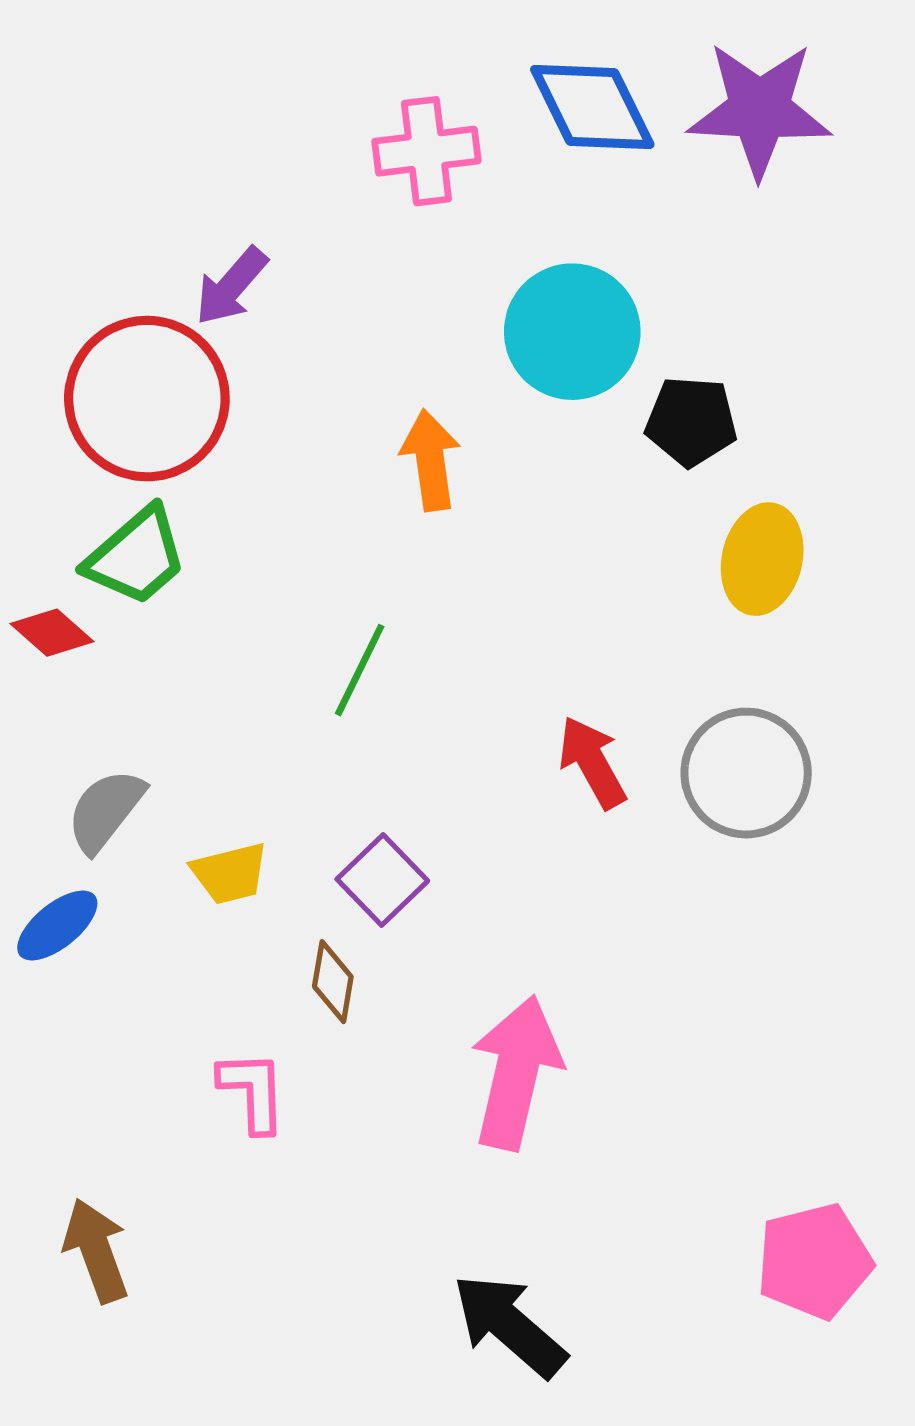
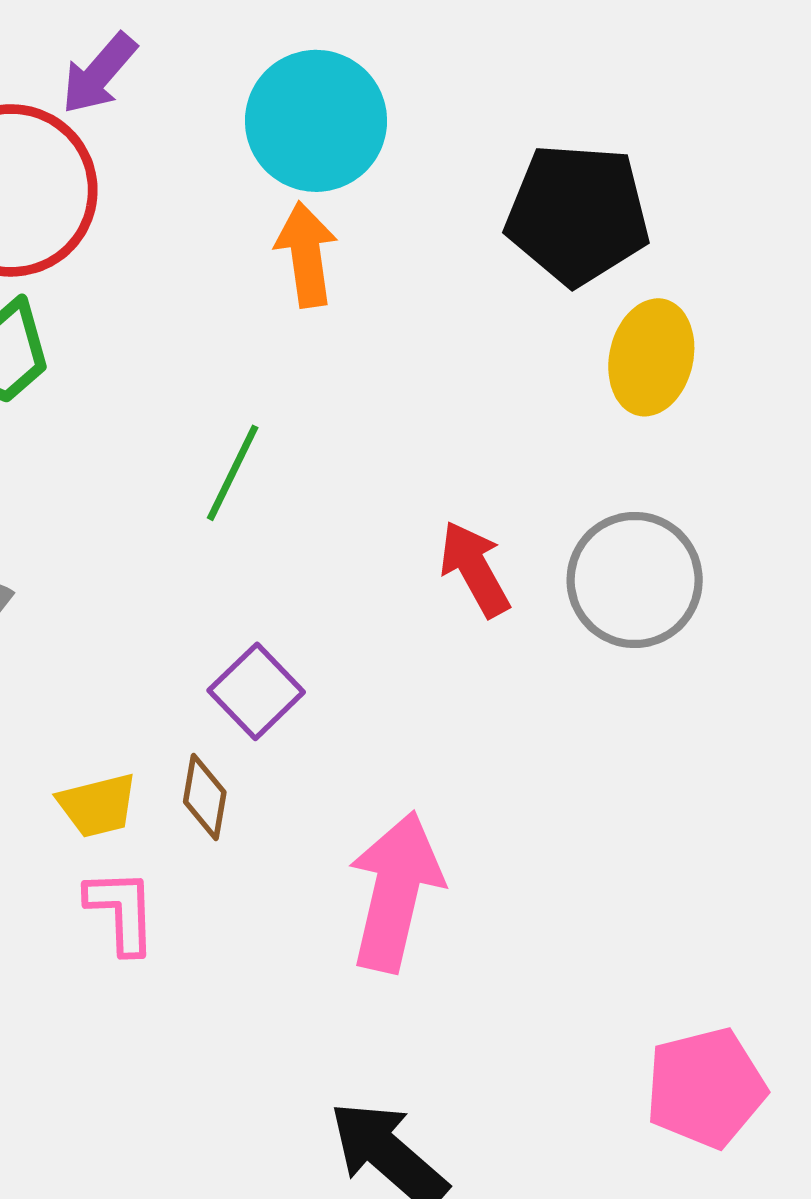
cyan circle: (572, 332) -> (316, 121), moved
black pentagon: (691, 421) -> (578, 214), size x1.5
yellow trapezoid: (230, 873) -> (98, 805), moved

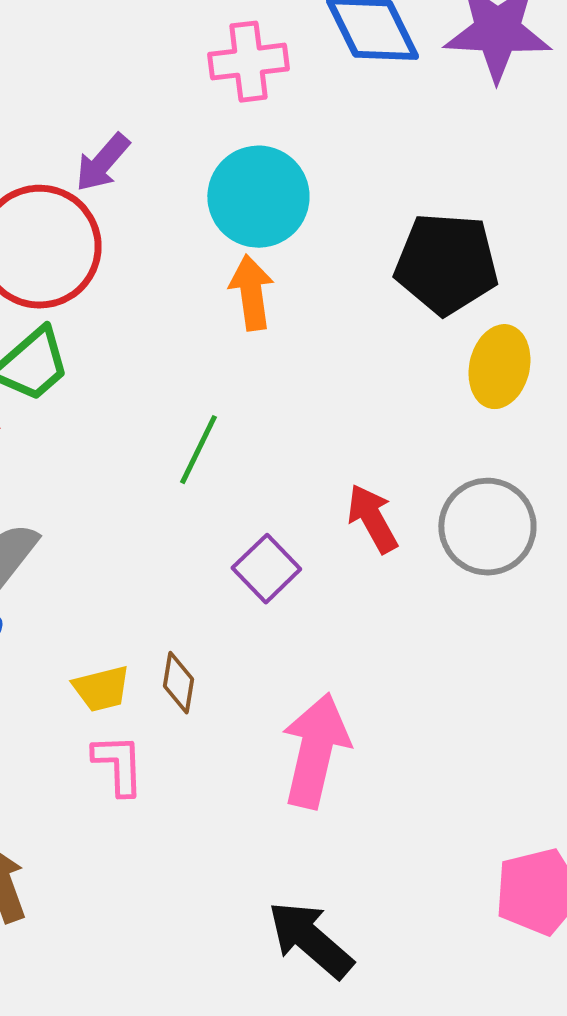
purple square: (256, 691) -> (266, 569), moved

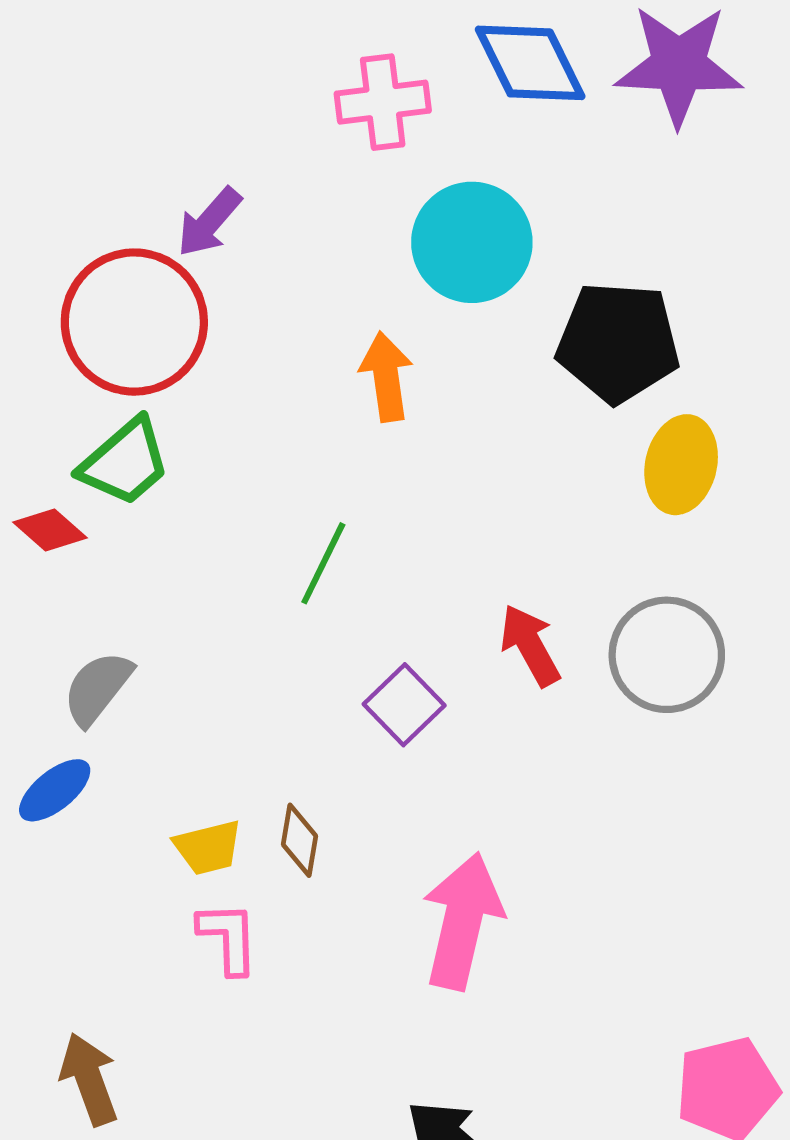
cyan circle: (258, 197) -> (472, 242), moved

